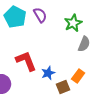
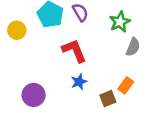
red L-shape: (26, 61) -> (74, 51), moved
blue star: (48, 73) -> (79, 82), moved

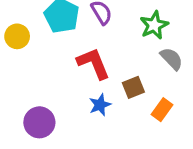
gray semicircle: (133, 47) -> (172, 59), turned -66
brown square: (108, 99) -> (133, 87), moved

